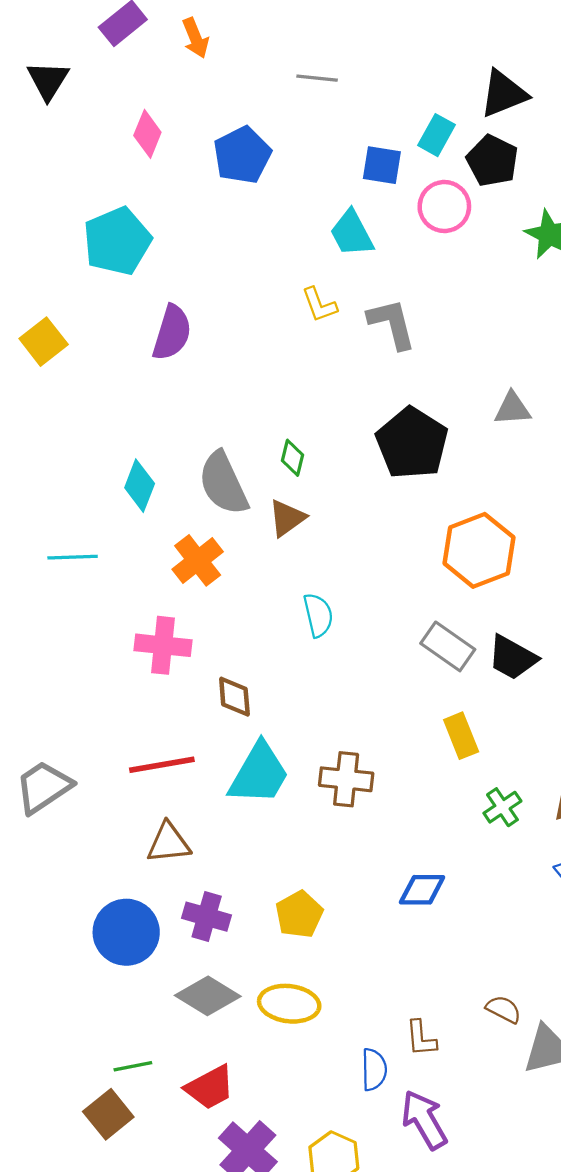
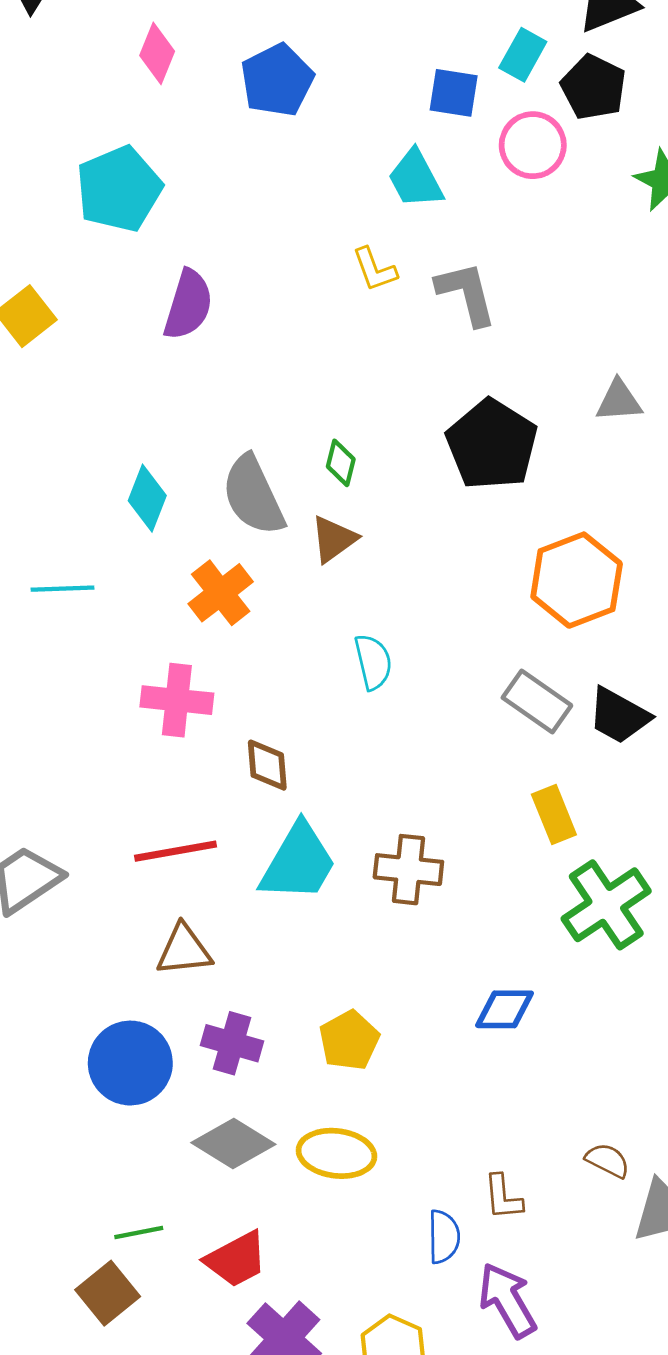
green cross: (502, 807) -> (606, 905), size x1.8

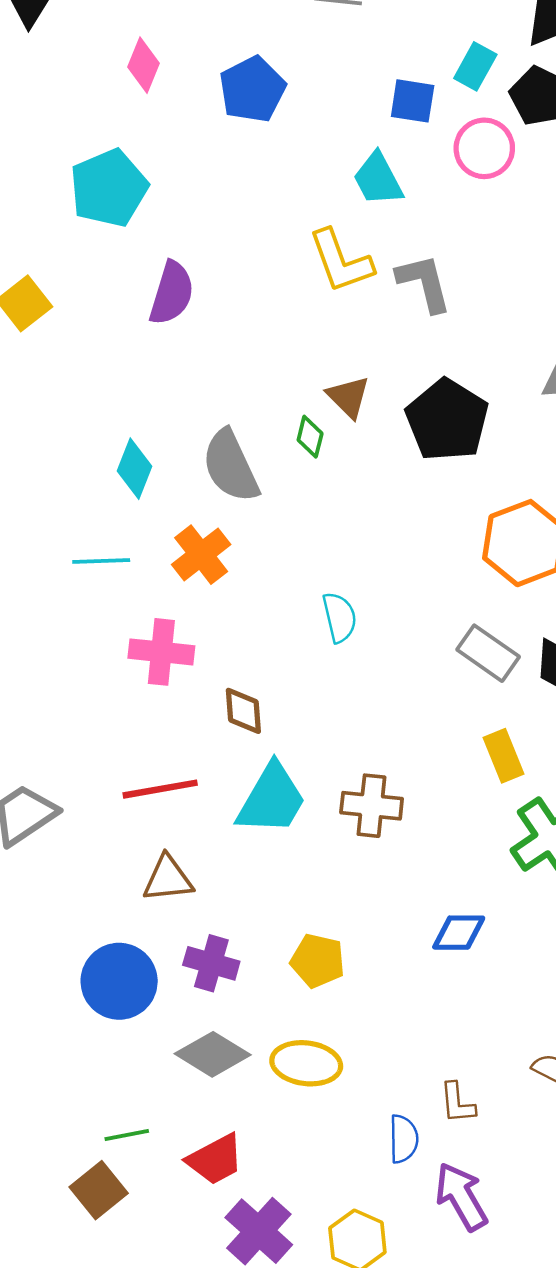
yellow L-shape: (375, 269) -> (341, 261), size x1.6
brown triangle: (334, 539) -> (348, 397), moved, turned -39
cyan line: (63, 589) -> (101, 561), moved
yellow pentagon: (349, 1040) -> (318, 961), turned -30

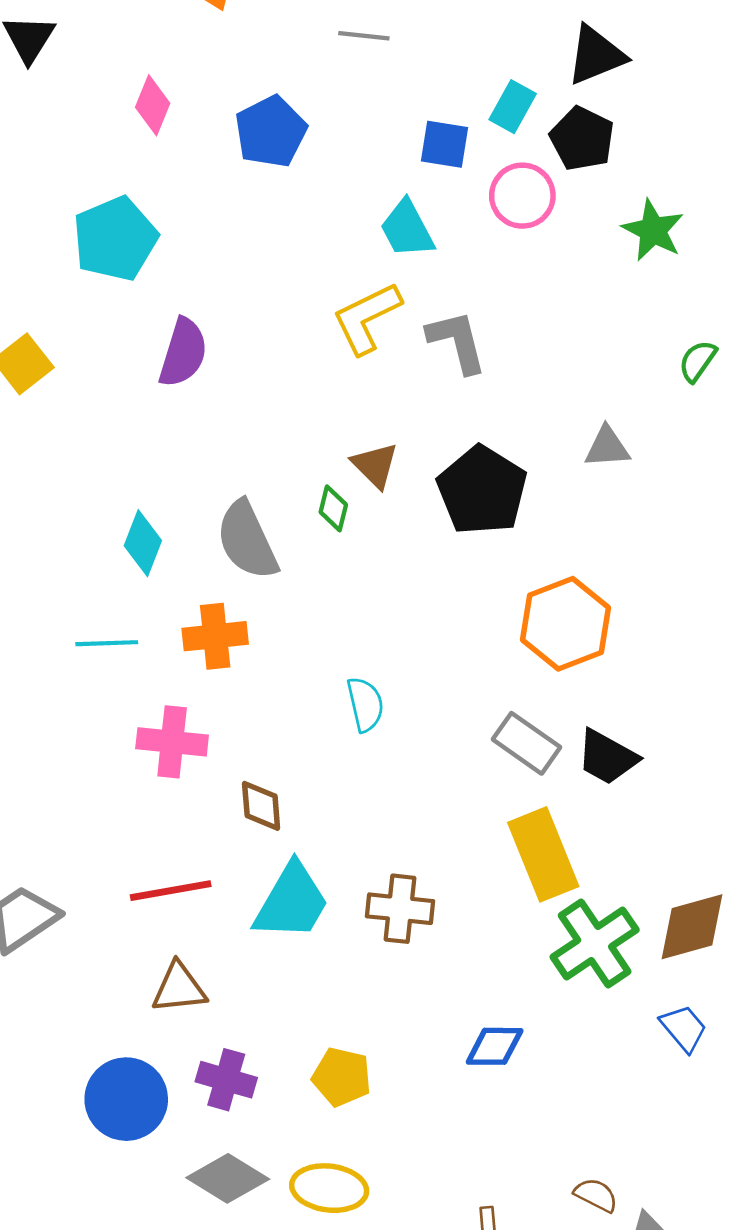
yellow L-shape: (341, 261) -> (367, 318), turned 84
orange cross: (201, 555) -> (215, 636), turned 32
yellow rectangle: (504, 756) -> (543, 854), size x1.6

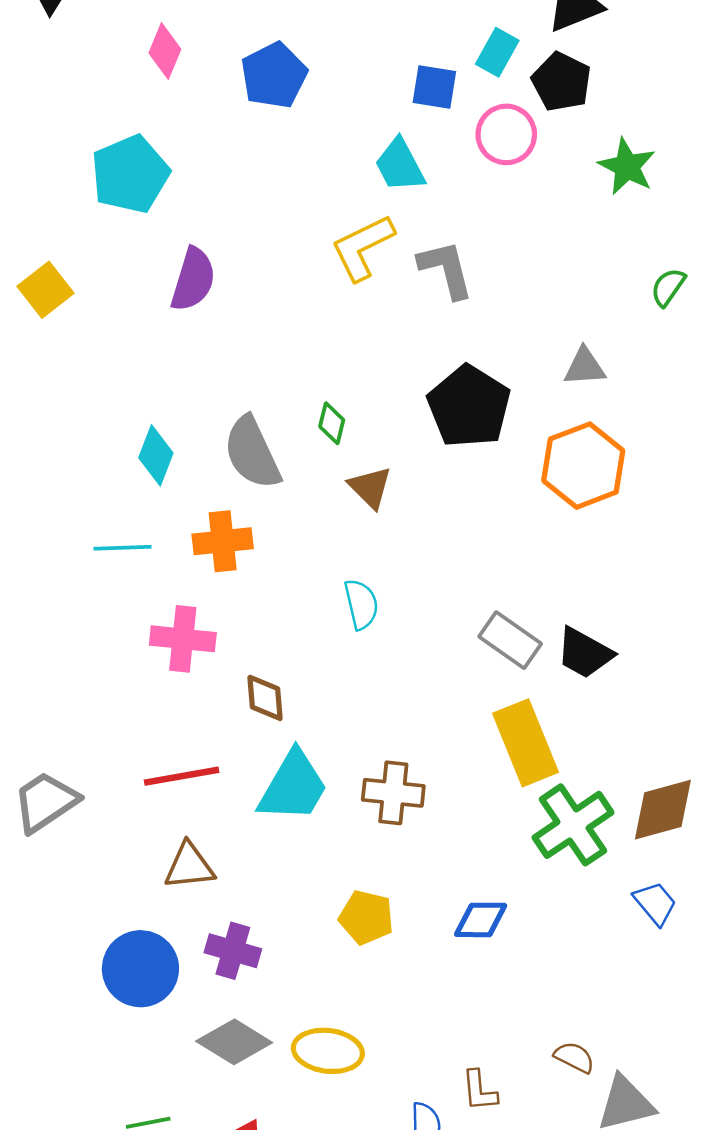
brown triangle: (375, 465) -> (370, 487), moved
orange hexagon: (565, 624) -> (583, 466), moved
yellow pentagon: (342, 1077) -> (366, 917), moved

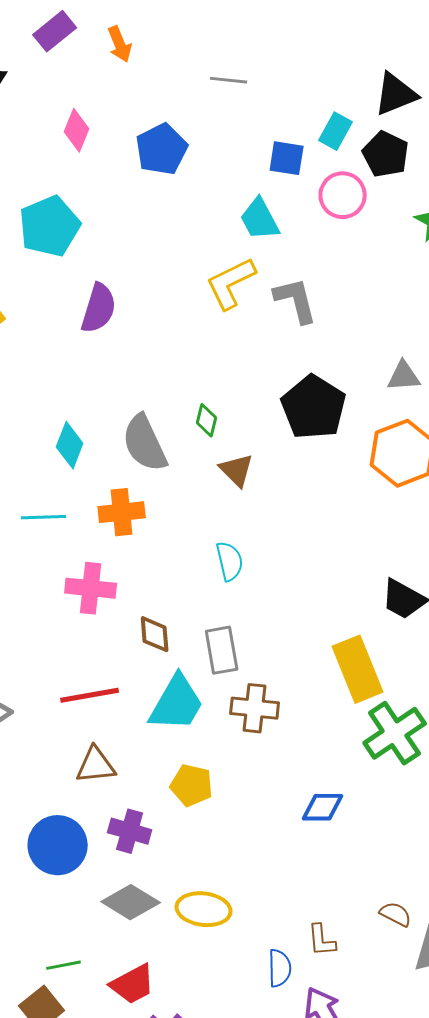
gray rectangle: (510, 640) -> (222, 650), moved, turned 45
yellow pentagon: (366, 917) -> (192, 785), moved

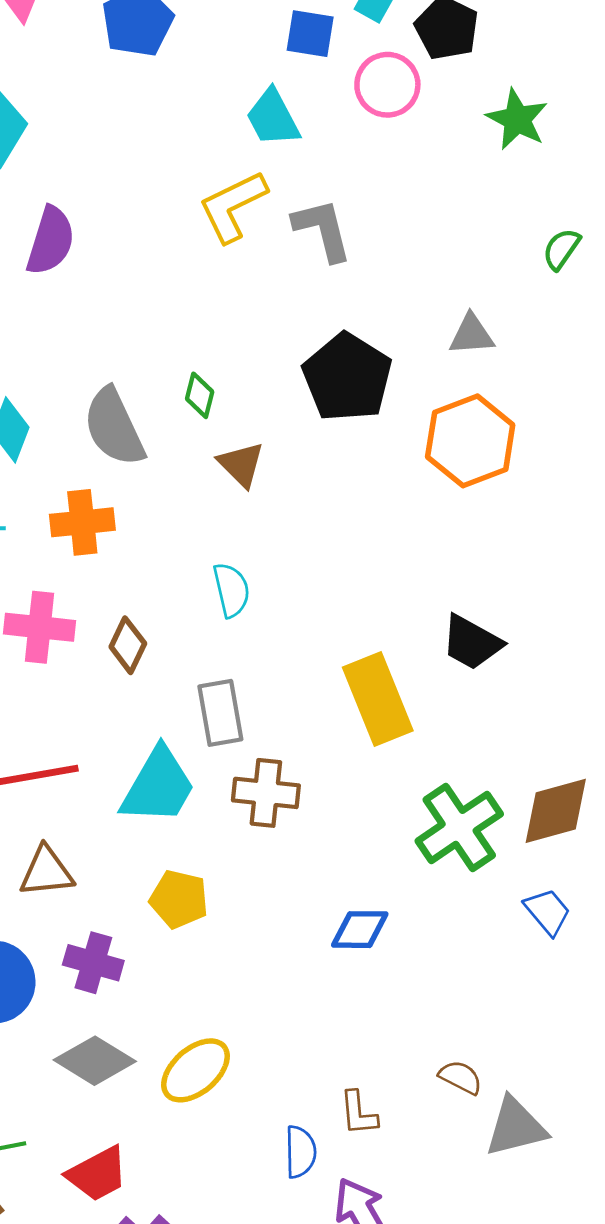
brown diamond: (155, 634) -> (128, 645), moved, turned 30
yellow rectangle: (358, 669) -> (378, 699), moved
yellow ellipse: (204, 909) -> (195, 1070), turned -48

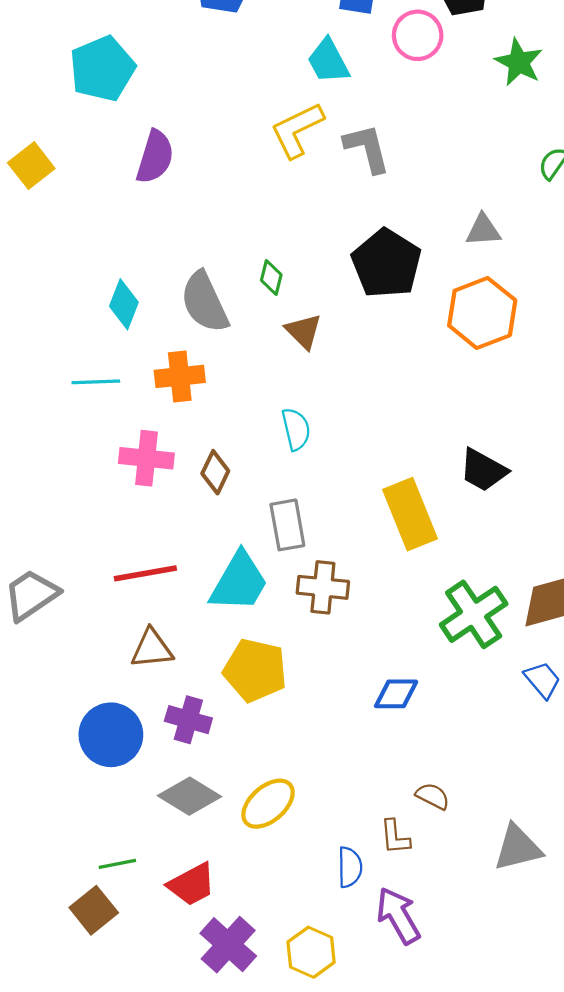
yellow pentagon: (179, 899) -> (255, 670), size x1.4
brown semicircle: (461, 1077) -> (433, 796), moved

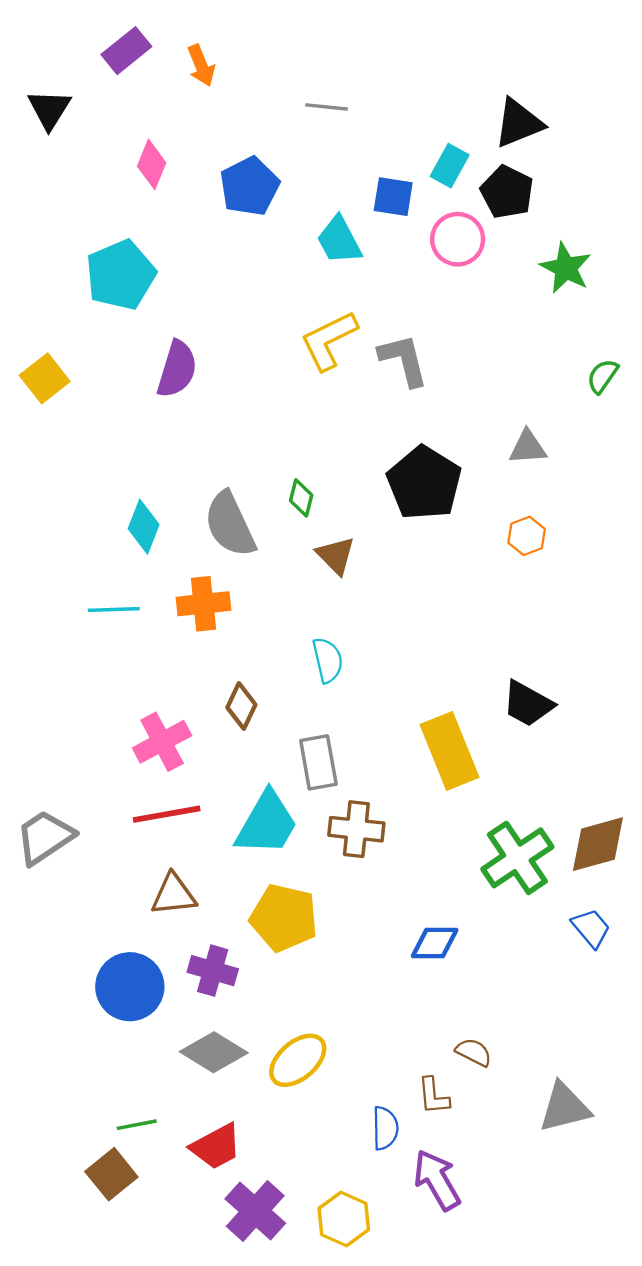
cyan trapezoid: (328, 61) -> (339, 240), moved
orange hexagon: (482, 313) -> (527, 536), size x0.5
pink cross: (146, 458) -> (162, 742), moved, turned -34

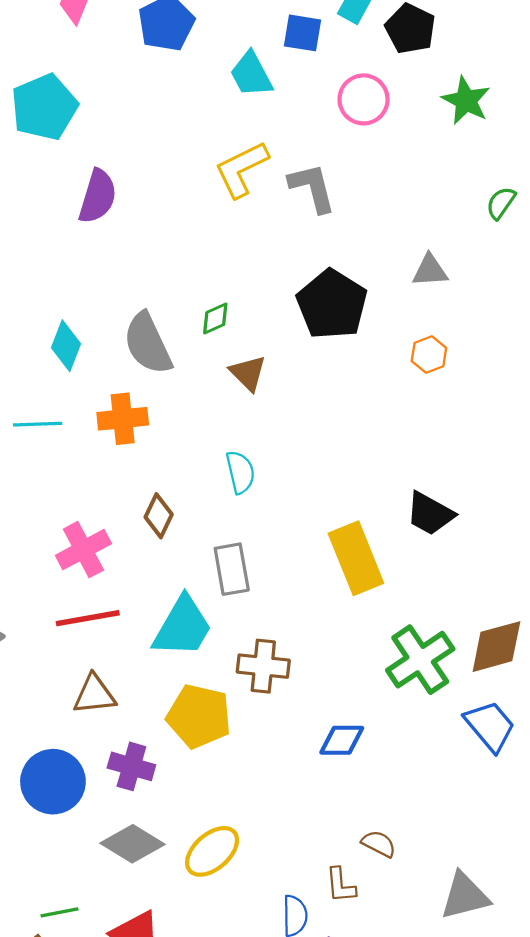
pink circle: (458, 239) -> (364, 99), moved
green diamond: (301, 498) -> (215, 318), turned 52
brown cross: (356, 829) -> (263, 666), moved
blue trapezoid: (591, 928) -> (490, 726), size x1.4

